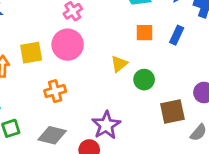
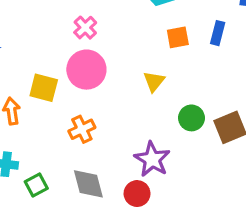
yellow square: (31, 53) -> (44, 88), turned 35
green circle: (144, 80) -> (191, 118), moved
gray diamond: (52, 135) -> (88, 184), turned 72

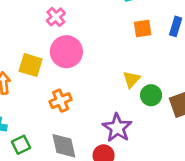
pink cross: (85, 28) -> (56, 17), moved
yellow triangle: (154, 81) -> (131, 79), moved

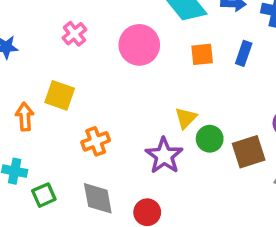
pink cross: (56, 17) -> (74, 34), moved
pink circle: (66, 52) -> (139, 45), moved
purple star: (117, 128) -> (164, 156), moved

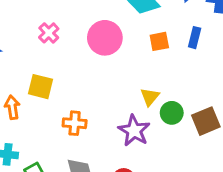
orange cross: (96, 141) -> (75, 123), turned 30

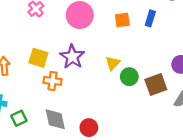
yellow square: (41, 87) -> (38, 58), moved
purple star: (134, 131) -> (72, 57), moved

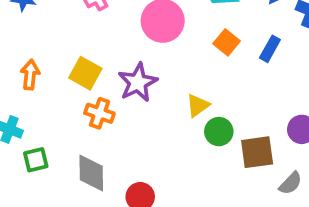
orange square: (122, 20) -> (227, 42), turned 35

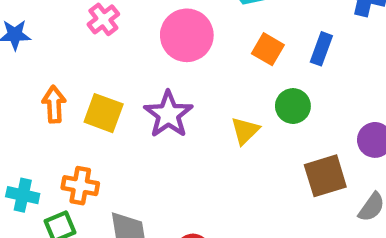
orange arrow: (30, 75) -> (54, 104), moved
orange cross: (99, 113) -> (80, 186), moved
green circle: (219, 132) -> (293, 106), moved

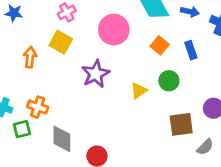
blue rectangle: (321, 49) -> (191, 50), turned -48
yellow square: (104, 113) -> (61, 42), moved

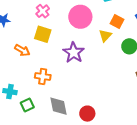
orange arrow: (30, 57) -> (22, 50), turned 126
yellow triangle: (139, 91) -> (105, 36), moved
orange cross: (38, 107) -> (43, 76), moved

